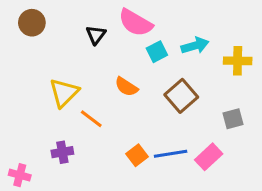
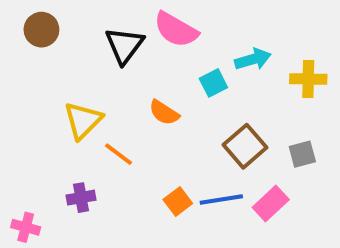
black triangle: (96, 35) -> (124, 45), size x1.5
cyan square: (157, 52) -> (213, 83), moved
brown square: (181, 96) -> (245, 146), moved

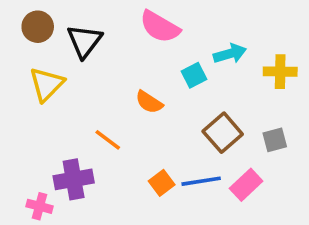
black triangle: (124, 45) -> (84, 41), moved
yellow triangle: (83, 121) -> (47, 84), moved
purple cross: (81, 198) -> (74, 179), size x1.5
pink cross: (26, 227) -> (39, 206), moved

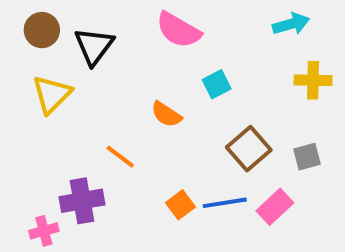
cyan arrow: (230, 54) -> (291, 24), moved
pink cross: (39, 206) -> (44, 231), turned -30

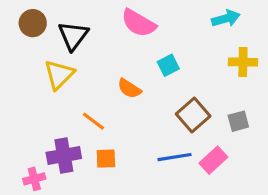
yellow triangle: (52, 94) -> (59, 74), moved
orange square: (180, 205) -> (106, 159), moved, turned 35

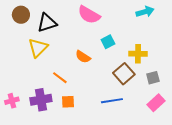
black triangle: (73, 36) -> (47, 23), turned 35
yellow cross: (243, 62) -> (138, 54), moved
pink rectangle: (213, 160) -> (156, 103), moved
pink cross: (34, 179) -> (12, 101), moved

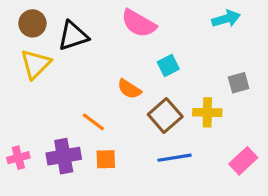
yellow triangle: (38, 48) -> (36, 64), moved
yellow cross: (138, 54) -> (207, 112), moved
brown square: (124, 74) -> (165, 116), moved
gray square: (153, 78) -> (239, 83), moved

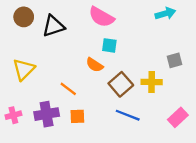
yellow triangle: (36, 64) -> (24, 69), moved
cyan square: (168, 66) -> (109, 45), moved, turned 35
blue line: (175, 158) -> (128, 115), turned 30

